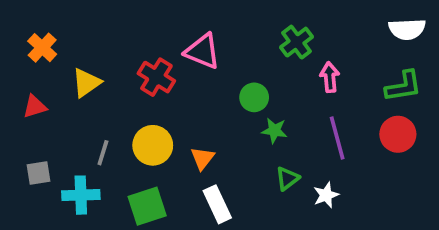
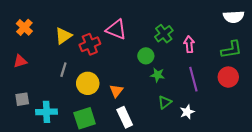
green cross: (297, 42) -> (164, 34), moved
red cross: (156, 77) -> (90, 44), turned 36
yellow triangle: (86, 83) -> (63, 36), moved
gray line: (103, 153) -> (63, 70), moved

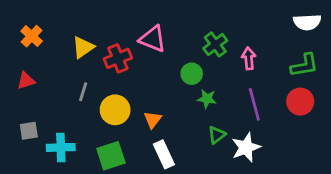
white star: (187, 112) -> (246, 147), size x1.5

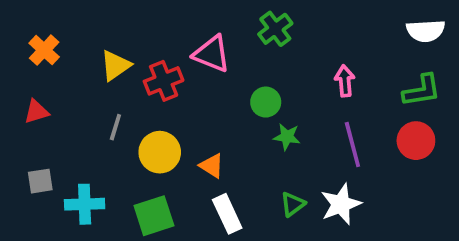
green cross: (215, 44) -> (275, 29), moved
orange triangle: (153, 120) -> (212, 166), turned -36
green triangle: (217, 135) -> (293, 204), moved

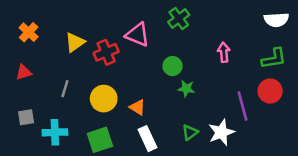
gray line: (115, 127) -> (65, 89), moved
purple line: (352, 144) -> (243, 106), moved

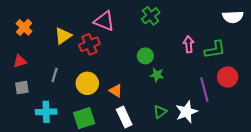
pink triangle: (137, 35) -> (104, 21), moved
green L-shape: (274, 59) -> (215, 50), moved
gray square: (26, 117) -> (22, 88), moved

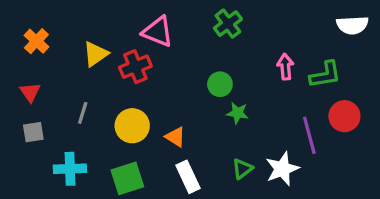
red triangle: (20, 61) -> (30, 92), turned -48

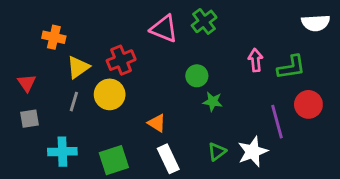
pink triangle: (158, 32) -> (164, 29), moved
orange cross: (36, 41) -> (54, 37), moved, turned -30
yellow triangle: (96, 54) -> (78, 67), moved
yellow circle: (132, 126) -> (110, 94), moved

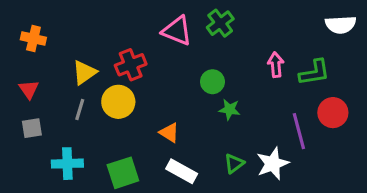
orange cross: (54, 37) -> (33, 39), moved
white rectangle: (168, 159) -> (182, 171), turned -36

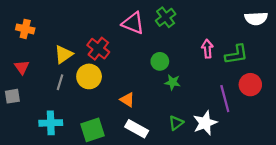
red cross: (131, 65) -> (98, 49), turned -30
gray square: (32, 128) -> (12, 96), moved

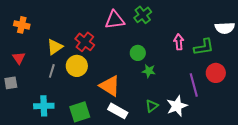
white semicircle: (256, 18) -> (225, 28), moved
pink triangle: (133, 23) -> (115, 20), turned -30
orange triangle: (127, 100) -> (110, 86), size x1.6

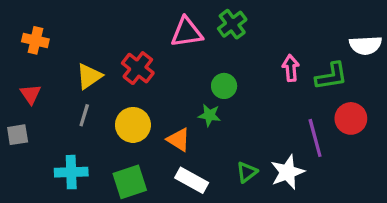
yellow circle: (77, 66) -> (133, 125), moved
green star: (149, 71) -> (209, 115), moved
orange triangle: (110, 86) -> (179, 140), size x0.7

